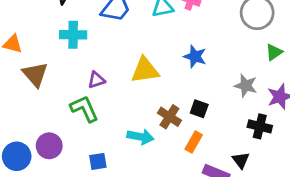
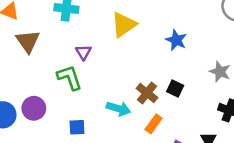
yellow triangle: (145, 70) -> (124, 25), moved, turned -32
purple triangle: (96, 80) -> (83, 52), turned -49
orange rectangle: (194, 142) -> (154, 124), moved

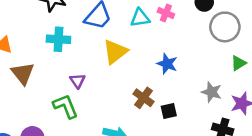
black square: (175, 89) -> (169, 111), turned -35
brown cross: (147, 93) -> (144, 98), moved

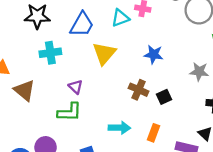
green L-shape: (65, 106) -> (69, 112), turned 125

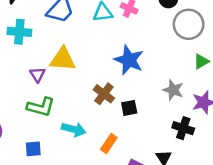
yellow triangle: (104, 53) -> (63, 59), moved, turned 40
blue star: (154, 54) -> (129, 60), size x1.4
green L-shape: (69, 112) -> (41, 107), moved

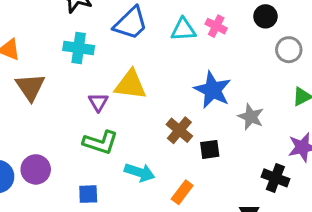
gray circle: (189, 24) -> (289, 50), size x0.7
gray star: (173, 90) -> (251, 117), moved

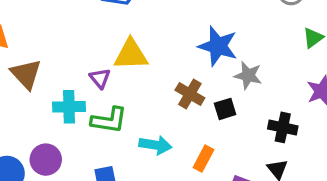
cyan cross: (79, 48) -> (69, 107), moved
gray star: (251, 117) -> (248, 75), moved
black cross: (275, 178) -> (283, 127), moved

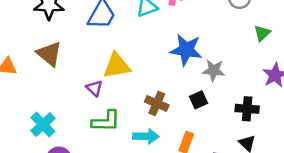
brown triangle: (26, 74) -> (49, 54), moved
brown cross: (190, 94) -> (157, 103), moved
cyan cross: (69, 107) -> (43, 125), moved, turned -35

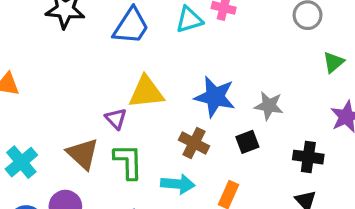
blue star: (186, 50) -> (215, 97), moved
brown triangle: (49, 54) -> (83, 154), moved
green L-shape: (106, 121) -> (128, 161), turned -96
cyan cross: (43, 125) -> (21, 162), moved

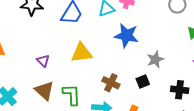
blue star: (215, 97) -> (126, 36), moved
gray star: (269, 106) -> (155, 59), turned -30
purple triangle: (116, 119) -> (43, 61), moved

